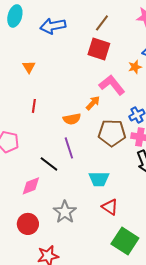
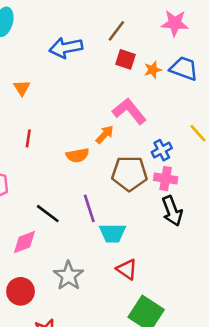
blue arrow: (53, 26) -> (66, 48), moved
red square: (99, 49) -> (125, 59), moved, size x0.7
orange star: (135, 67) -> (153, 70), moved
purple line: (69, 148) -> (89, 208), moved

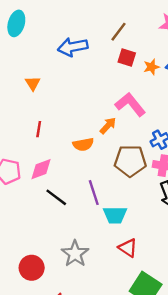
pink diamond: (24, 242) -> (41, 169), moved

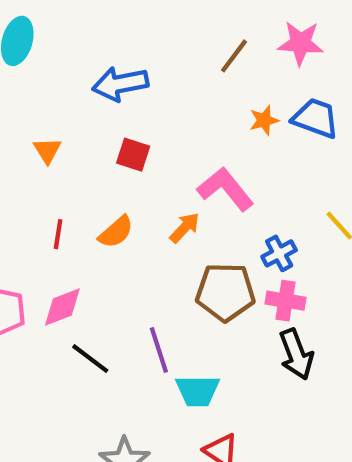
brown line: (119, 32) -> (234, 56), moved
red square: (127, 58) -> (133, 155), moved
orange semicircle: (83, 144) -> (116, 232), moved, turned -30

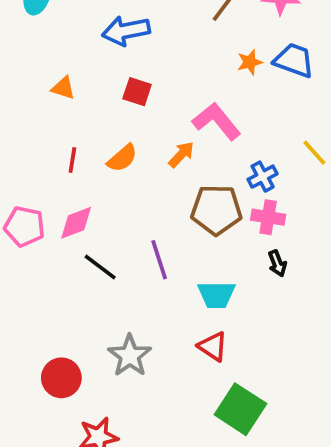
orange triangle: (47, 150) -> (63, 88), turned -40
black arrow: (296, 354) -> (277, 263), size x0.6
cyan trapezoid: (198, 391) -> (216, 295), moved

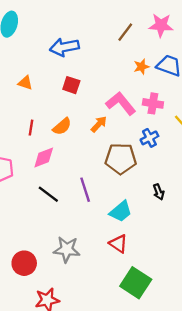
pink cross: (268, 217) -> (153, 103), moved
pink diamond: (76, 223) -> (44, 157), moved
cyan trapezoid: (216, 295) -> (121, 211), turned -40
gray star: (130, 356) -> (67, 249), turned -30

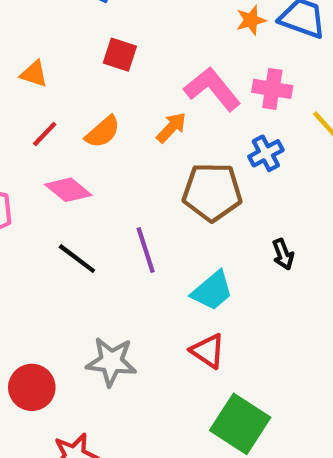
orange triangle: (25, 83) -> (34, 74), moved
red line: (31, 128) -> (45, 134), turned 35
pink diamond: (44, 157) -> (68, 190), turned 60

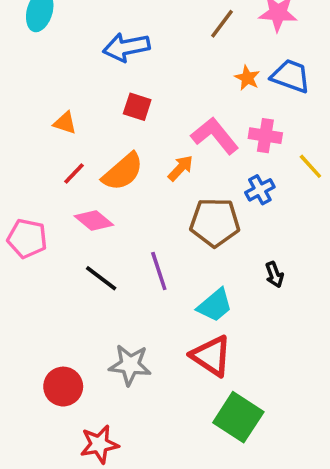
orange star: (251, 20) -> (247, 78), turned -30
orange semicircle: (103, 132) -> (123, 172), size x1.4
red triangle: (208, 351) -> (211, 356), size x1.4

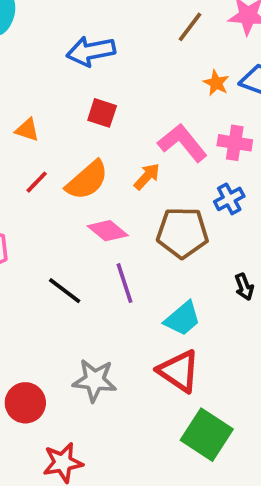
pink diamond: (94, 220) -> (108, 231), moved

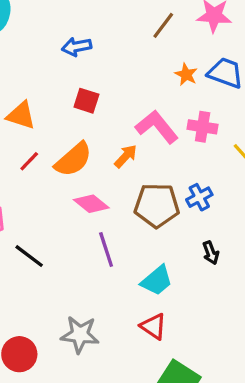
blue arrow: (91, 51) -> (77, 47), size x0.7
orange triangle: (27, 130) -> (21, 115), size x1.4
blue cross: (229, 199) -> (199, 197), moved
black line: (65, 291) -> (29, 256), moved
red triangle: (179, 371) -> (153, 326), size x0.7

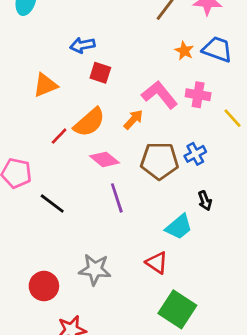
blue arrow: (77, 47) -> (82, 45), moved
orange triangle: (21, 115) -> (45, 85), turned -40
red line: (29, 161) -> (59, 136), moved
cyan trapezoid: (157, 281) -> (179, 227), moved

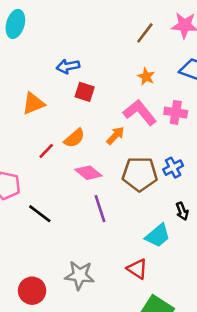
orange star: (184, 51) -> (146, 77), moved
orange semicircle: (89, 122) -> (74, 138), size x0.7

